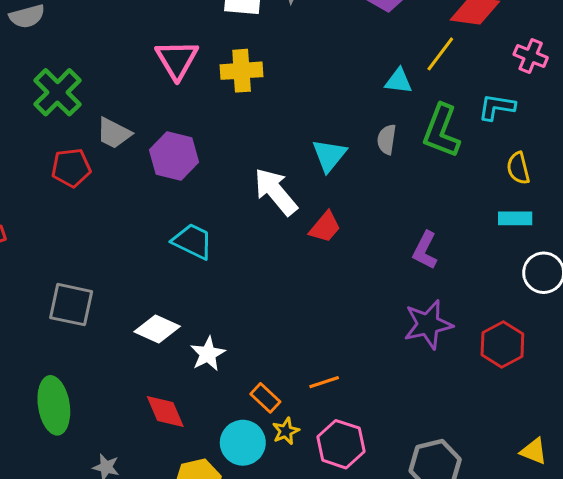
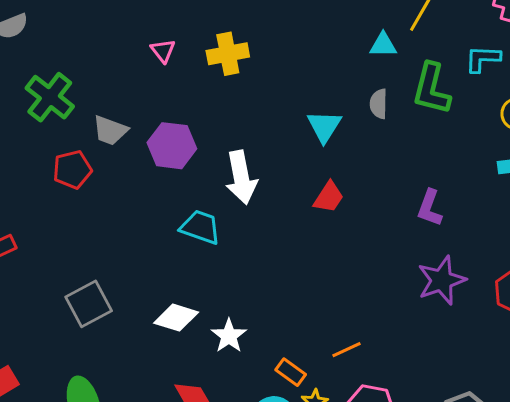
pink triangle: (177, 60) -> (163, 51), size x0.6
white arrow: (276, 192) -> (241, 177), moved, turned -144
gray square: (71, 305) -> (89, 304), turned -33

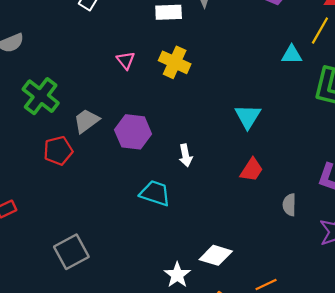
yellow cross: (228, 54) -> (175, 62), turned 36
gray semicircle: (379, 104) -> (289, 205), moved
gray trapezoid: (110, 130) -> (86, 121), turned 124
white arrow: (241, 177) -> (186, 155), size x0.6
white diamond: (176, 318) -> (216, 255), moved

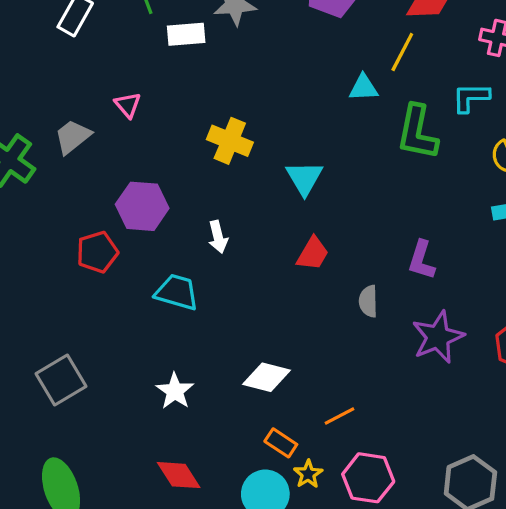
yellow cross: (175, 62) -> (230, 141), moved
gray trapezoid: (86, 121) -> (73, 137), moved
red pentagon: (58, 151) -> (97, 252), moved
white star: (177, 275) -> (175, 391), moved

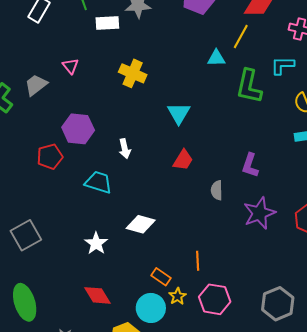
yellow cross: (230, 141) -> (133, 73), moved
white diamond: (266, 377) -> (141, 224), moved
orange line: (340, 416) -> (198, 261), turned -66

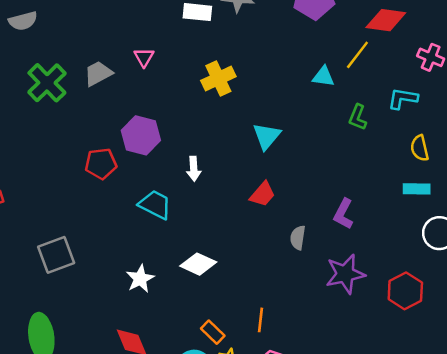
yellow cross: (133, 73) -> (218, 79), turned 32
green L-shape: (249, 86) -> (358, 117), size x0.6

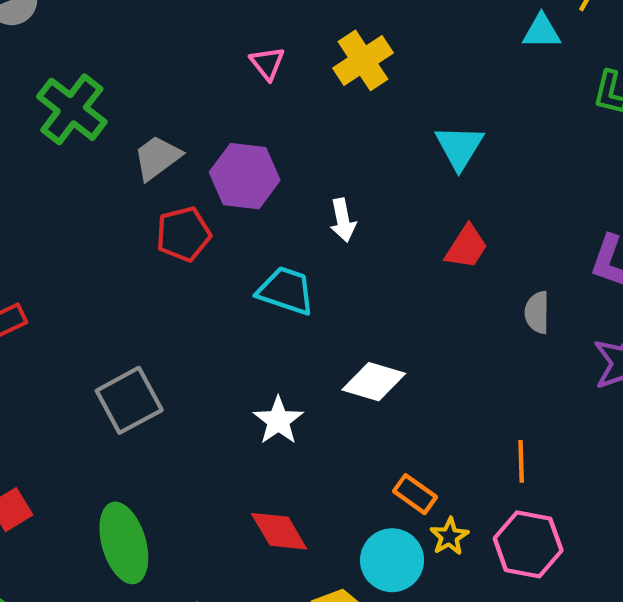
pink triangle: (144, 57) -> (267, 63), moved
gray trapezoid: (98, 73) -> (157, 158), moved
orange line: (261, 320) -> (521, 461), moved

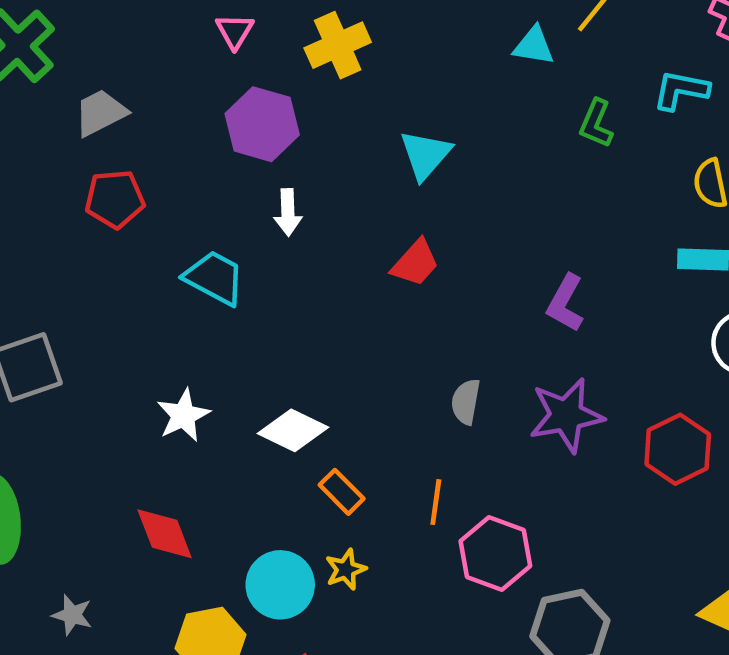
purple hexagon: (245, 176) -> (262, 124), moved
gray semicircle: (537, 312) -> (466, 402), moved
white diamond: (374, 382) -> (293, 430), moved
orange rectangle: (415, 494) -> (342, 492), moved
pink hexagon: (528, 544) -> (495, 554), moved

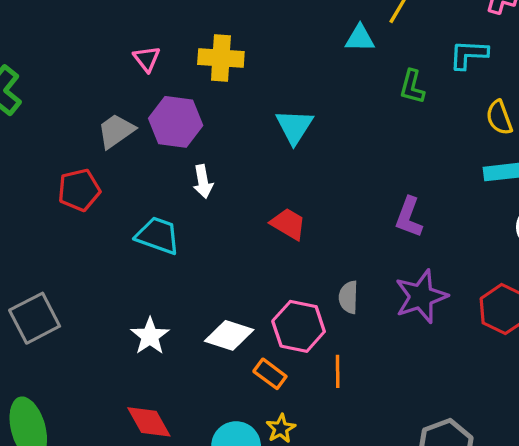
yellow cross: (338, 45) -> (221, 58), turned 36
gray trapezoid: (100, 113) -> (116, 131), moved
red trapezoid: (415, 263) -> (288, 224), moved, turned -93
pink hexagon: (495, 554) -> (299, 326), moved

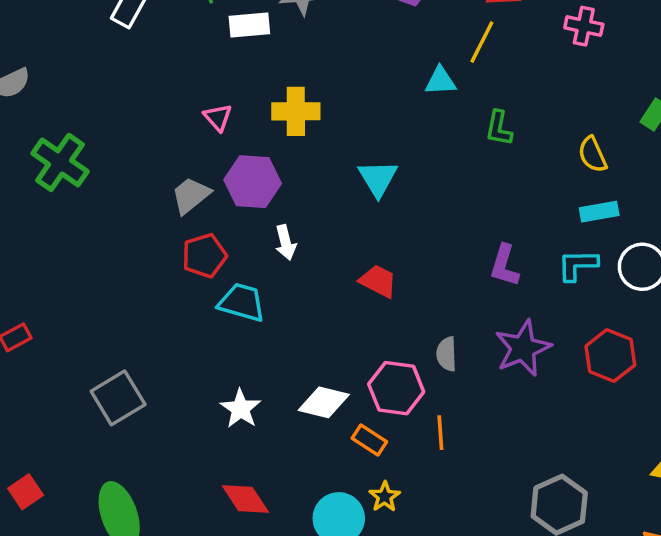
cyan L-shape: (469, 54) -> (578, 265), moved
red pentagon: (79, 190) -> (204, 256), moved

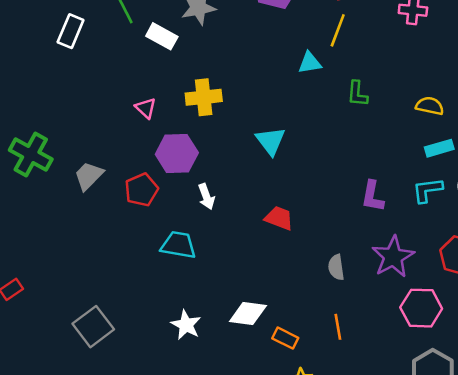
white rectangle: (249, 25) -> (162, 36), turned 40
yellow semicircle: (592, 155) -> (430, 106), turned 132
gray trapezoid: (191, 195) -> (89, 176), moved
red pentagon: (204, 256) -> (142, 190), moved
pink hexagon: (396, 388) -> (421, 308), moved

